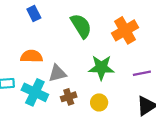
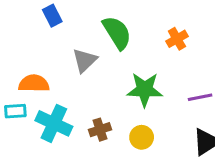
orange cross: (125, 30) -> (177, 39), size x0.6
orange semicircle: (32, 56) -> (34, 83), moved
gray triangle: (57, 73) -> (85, 60), moved, turned -30

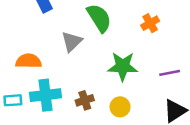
cyan rectangle: (15, 111) -> (13, 100), moved
cyan cross: (54, 123) -> (46, 95), turned -32

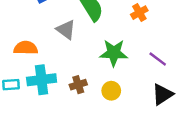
gray triangle: (72, 41) -> (66, 30), turned -40
purple line: (170, 73) -> (158, 59), turned 48

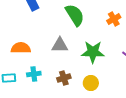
gray triangle: (66, 30) -> (60, 45), moved, turned -36
cyan cross: (42, 80) -> (34, 74), size x0.6

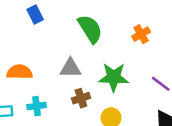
brown cross: (64, 78) -> (81, 98), moved

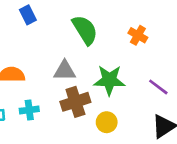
orange cross: (141, 34) -> (138, 35), turned -30
brown cross: (81, 98) -> (75, 102), size x1.5

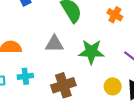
brown cross: (75, 102) -> (63, 85), moved
yellow circle: (107, 122) -> (113, 86), moved

